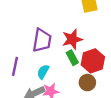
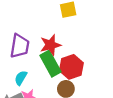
green rectangle: (72, 58) -> (50, 64), size x1.6

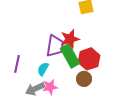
purple trapezoid: (20, 46) -> (55, 46), moved

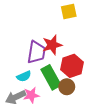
green rectangle: (70, 56) -> (51, 77), moved
cyan semicircle: (43, 69) -> (24, 76), turned -144

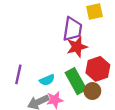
purple trapezoid: (36, 52) -> (72, 29), moved

